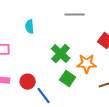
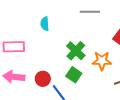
green square: (68, 79) -> (74, 75), moved

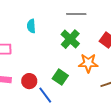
green cross: (76, 51) -> (70, 39), moved

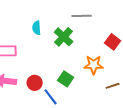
green cross: (70, 39) -> (64, 37), moved

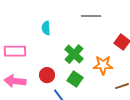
green cross: (64, 37) -> (74, 54), moved
red circle: (35, 83) -> (47, 75), moved

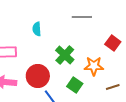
red circle: (47, 75) -> (38, 76), size x1.5
green square: (75, 79) -> (75, 85), moved

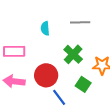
gray line: (82, 17) -> (80, 22), moved

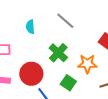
gray line: (80, 22) -> (65, 21), turned 42

